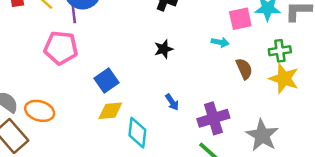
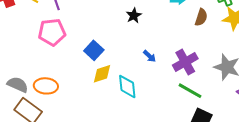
brown semicircle: (244, 69) -> (201, 17), turned 54

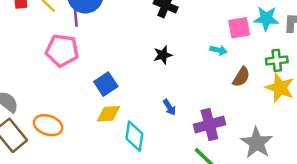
orange ellipse: (46, 86) -> (48, 125), moved

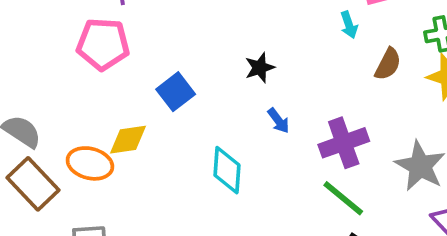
cyan arrow: (219, 50) -> (349, 25), turned 63
black star: (163, 55) -> (260, 68), moved
yellow diamond: (108, 114) -> (128, 140), moved

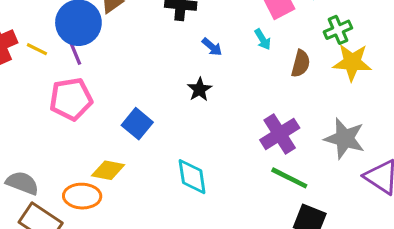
blue arrow: (279, 121) -> (212, 47), moved
yellow diamond: (128, 140) -> (108, 170), turned 32

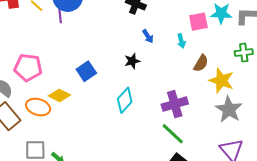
green cross: (338, 30) -> (244, 53), moved
yellow star: (352, 62) -> (221, 80), moved
pink pentagon: (71, 99) -> (28, 67), moved
gray star: (345, 139) -> (229, 109), moved
cyan diamond: (192, 177) -> (125, 100), moved, turned 35

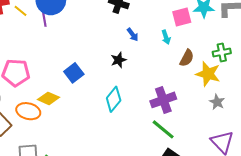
green cross: (244, 53) -> (222, 53), moved
gray star: (229, 109) -> (217, 102), size x0.6

